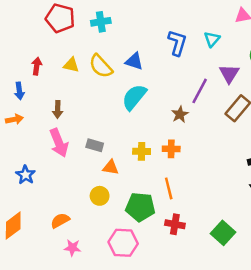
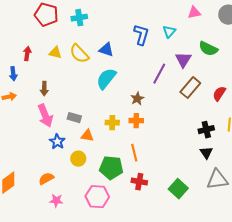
brown star: (180, 114) -> (137, 99), moved
blue star: (26, 175) -> (57, 142), moved

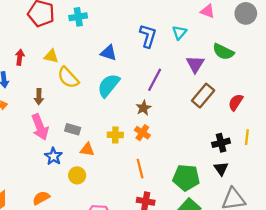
pink triangle: (194, 13) -> (208, 11), turned 32
yellow semicircle: (79, 54) -> (68, 78), moved
purple line: (159, 74) -> (155, 80), moved
orange cross: (136, 121) -> (142, 133), turned 32
green pentagon: (111, 168) -> (186, 178), moved

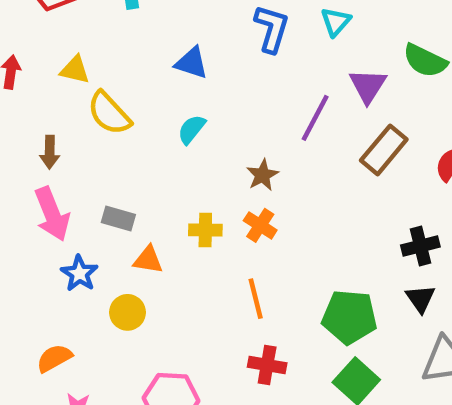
purple line: (155, 80) -> (315, 118), moved
cyan semicircle: (109, 85) -> (192, 129), size x0.6

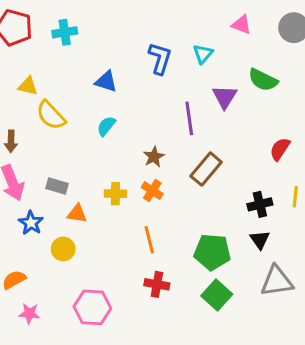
purple line: (315, 118) -> (189, 118), turned -36
brown rectangle: (384, 150) -> (206, 169), moved

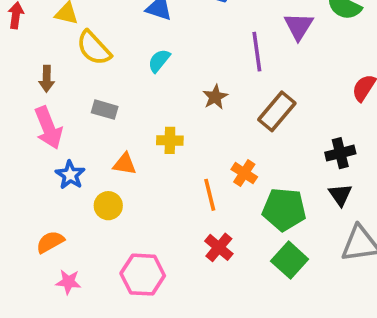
gray rectangle: (57, 186) -> (105, 110), moved
orange cross: (152, 191) -> (244, 173), moved
red cross: (157, 284) -> (219, 247), turned 30

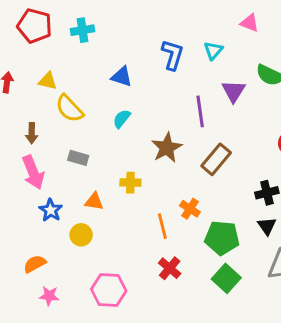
brown star: (215, 97) -> (167, 148), size x1.5

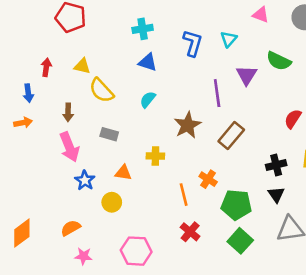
cyan cross: (83, 30) -> (143, 29), moved

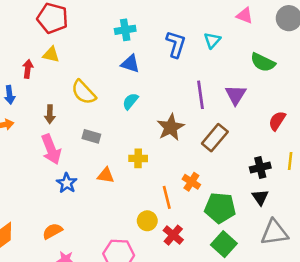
yellow triangle: (82, 66) -> (51, 55), moved
purple triangle: (247, 75) -> (236, 95), moved
yellow circle: (112, 202) -> (147, 221), moved

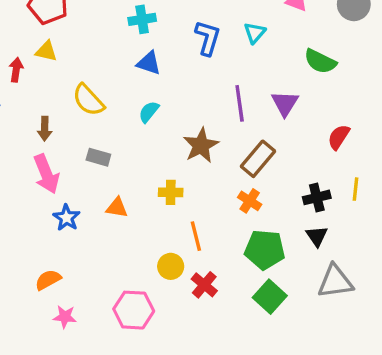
yellow cross: (138, 158) -> (171, 192), moved
orange cross: (191, 182) -> (250, 201), moved

